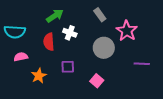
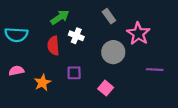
pink semicircle: (21, 57) -> (16, 71), moved

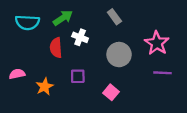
pink star: (138, 34) -> (157, 43), moved
cyan semicircle: (16, 35) -> (27, 22), moved

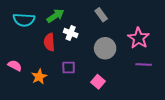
pink semicircle: (17, 74) -> (15, 65), turned 40

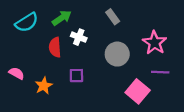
cyan semicircle: (24, 20) -> (27, 22), turned -35
pink square: (98, 82) -> (138, 91), moved, size x1.5

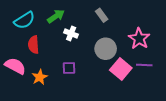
red semicircle: (55, 47) -> (34, 45), moved
pink semicircle: (17, 73) -> (15, 66), size x1.5
pink square: (138, 91) -> (121, 69), moved

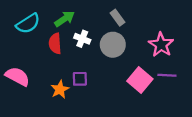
red semicircle: (34, 45) -> (55, 44), moved
gray circle: (106, 49) -> (113, 45), moved
orange star: (40, 77) -> (60, 89), moved

